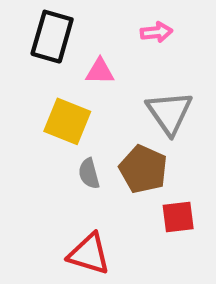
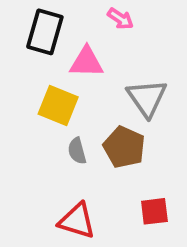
pink arrow: (156, 32) -> (120, 19), moved, turned 40
pink triangle: (100, 71) -> (86, 62), size x1.4
red square: (178, 217) -> (154, 211), moved

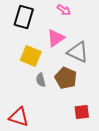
pink triangle: (86, 62) -> (56, 38), moved, turned -36
gray triangle: (147, 98) -> (78, 52), turned -30
red triangle: (77, 221) -> (19, 117), moved

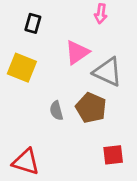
pink arrow: (64, 10) -> (101, 14), moved, turned 64
black rectangle: (24, 17) -> (33, 23), size x0.6
yellow square: (31, 56) -> (22, 68), moved

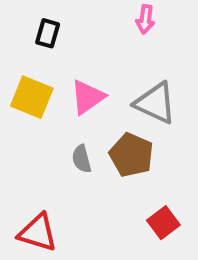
pink triangle: (77, 52) -> (88, 97), moved
red square: (113, 155) -> (163, 223), turned -30

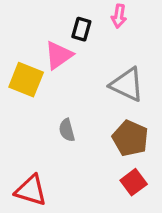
black rectangle: (48, 33) -> (81, 29), moved
pink triangle: (88, 97) -> (59, 55), moved
brown pentagon: (131, 155) -> (130, 138), moved

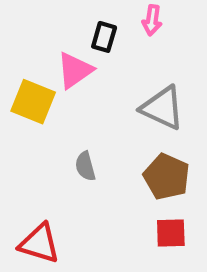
red square: (134, 182) -> (171, 233), turned 35

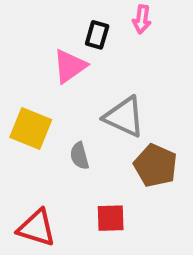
yellow square: (33, 102) -> (31, 128), moved
gray triangle: (162, 108) -> (124, 117), moved
red square: (171, 233) -> (111, 218), moved

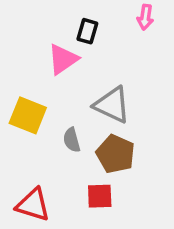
pink arrow: (142, 19) -> (145, 17), moved
brown pentagon: (155, 166) -> (116, 154), moved

